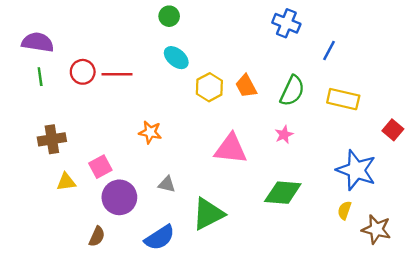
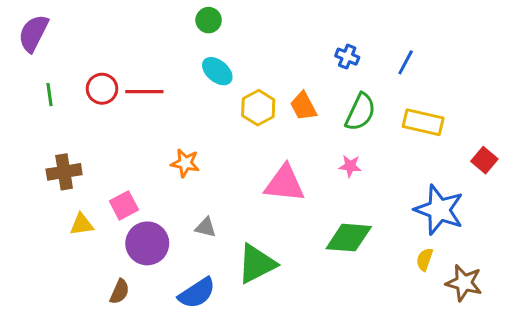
blue cross: (286, 23) -> (347, 57), moved, size x0.7
purple semicircle: (38, 42) -> (33, 33), moved, turned -72
pink star: (284, 135) -> (350, 166), turned 30

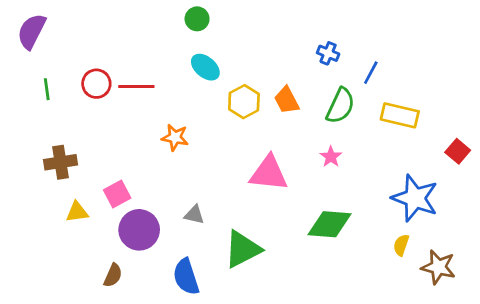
blue line: (406, 62) -> (371, 73), moved
orange star: (185, 163) -> (175, 137), moved
pink star: (350, 166) -> (331, 157), turned 30
blue semicircle: (197, 293) -> (186, 277), turned 105

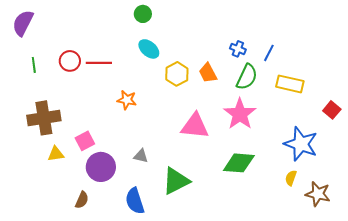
blue cross: (328, 53) -> (238, 49), moved
pink star: (331, 157) -> (240, 114), size x2.0
brown cross: (61, 162) -> (44, 118), size x1.4

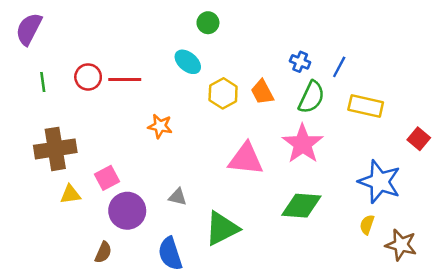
green circle: (143, 14) -> (208, 23), moved

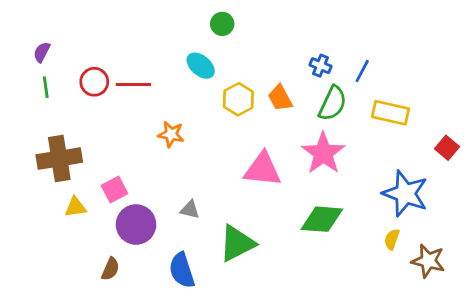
purple semicircle: (29, 29) -> (42, 52), moved, size x0.6

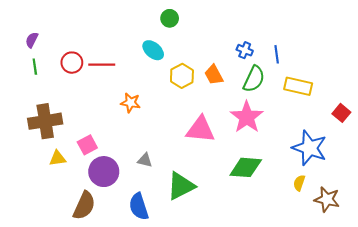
blue line: (362, 71) -> (277, 54), turned -36
brown semicircle: (110, 269) -> (84, 206), size x1.6

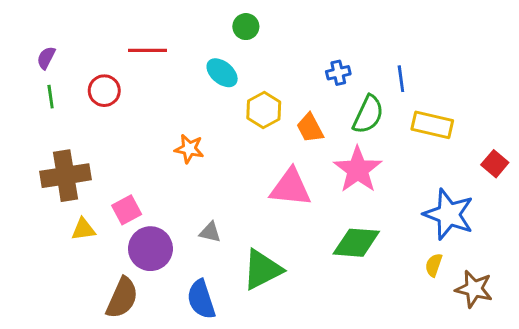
blue cross: (245, 50) -> (338, 73), moved, turned -35
red line: (102, 65) -> (147, 50), moved
orange trapezoid: (214, 75) -> (310, 128), moved

